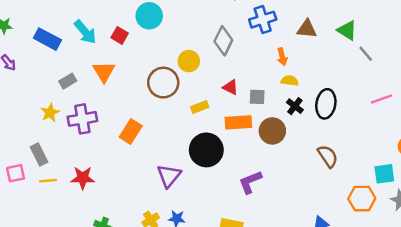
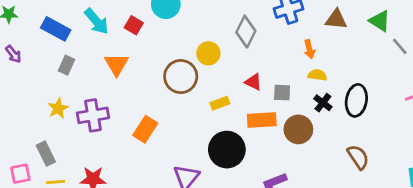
gray rectangle: (68, 81) -> (67, 65), moved, turned -35

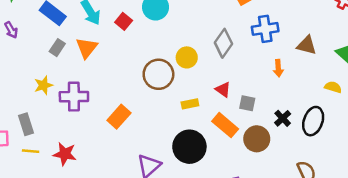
orange triangle: (117, 64) -> (87, 48), moved
yellow semicircle: (317, 75) -> (333, 87), moved
orange rectangle: (262, 120) -> (225, 125), turned 35

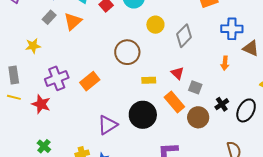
blue cross: (265, 29) -> (232, 29), moved
yellow circle: (187, 57) -> (155, 25), moved
purple cross: (74, 97) -> (57, 78), moved, turned -30

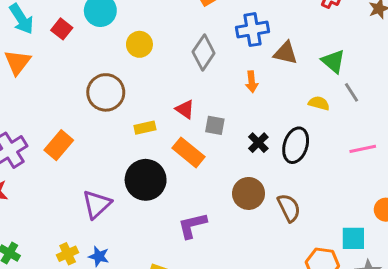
gray diamond: (184, 36) -> (204, 52), moved
brown circle: (198, 117) -> (249, 193), moved

